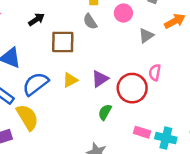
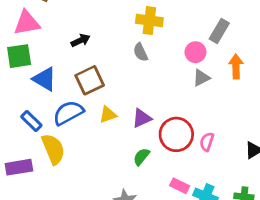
pink circle: (123, 13) -> (195, 52), moved
orange arrow: (175, 21) -> (236, 66), turned -72
brown square: (63, 42) -> (90, 80), moved, turned -35
pink semicircle: (155, 72) -> (207, 142), moved

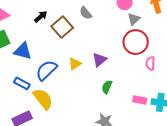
brown square: (90, 80) -> (62, 27), moved
red circle: (176, 134) -> (136, 42), moved

